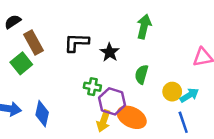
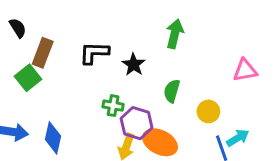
black semicircle: (13, 22) -> (18, 28), turned 91
brown rectangle: (34, 42) -> (43, 53), turned 50
cyan arrow: (189, 95) -> (238, 138), moved

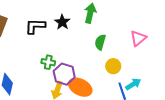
black star: (134, 65) -> (62, 22), moved
pink triangle: (245, 70) -> (138, 38), turned -30
green semicircle: (172, 91) -> (100, 42), moved

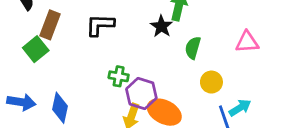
black star: (62, 22) -> (161, 26), moved
pink triangle: (138, 38) -> (247, 42), turned 36

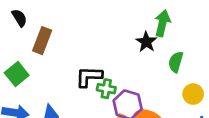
black L-shape: (100, 25) -> (89, 77), moved
green square: (36, 49) -> (17, 74), moved

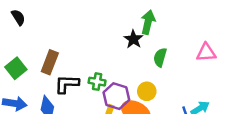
brown rectangle: (42, 41) -> (50, 62), moved
black L-shape: (89, 77) -> (67, 84), moved
yellow circle: (193, 94) -> (147, 91), moved

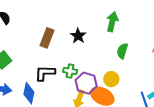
black star: (133, 39) -> (78, 36), moved
brown rectangle: (50, 62) -> (47, 38), moved

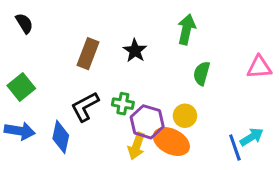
black L-shape: (45, 73) -> (85, 107), turned -30

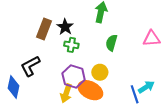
brown rectangle: (88, 54) -> (44, 29), moved
green cross: (123, 104) -> (71, 45), moved

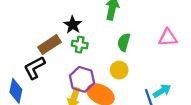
brown rectangle: (44, 29) -> (50, 45), moved, turned 36
yellow circle: (100, 72) -> (119, 70), moved

